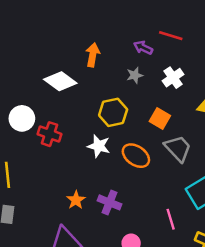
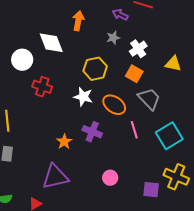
white cross: (173, 78) -> (138, 49), moved
white diamond: (60, 81) -> (51, 43), turned 32
white circle: (22, 118) -> (22, 60), moved
purple cross: (109, 202) -> (92, 132), moved
pink line: (171, 219) -> (134, 130), moved

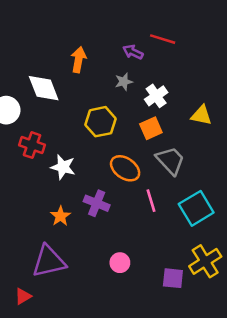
orange square: (134, 74) -> (151, 128), turned 36
white star: (83, 97) -> (63, 167), moved
yellow cross: (176, 177) -> (205, 261), turned 35

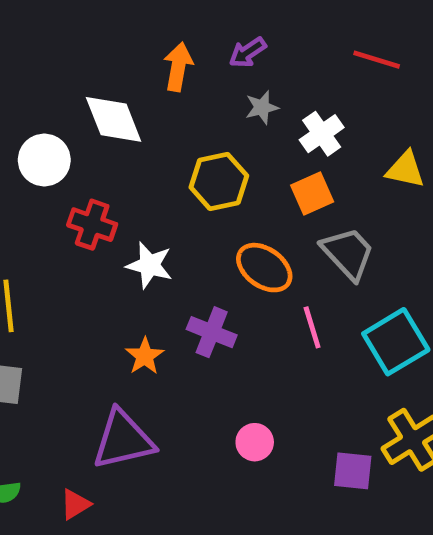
red line: (163, 39) -> (377, 60), moved
purple arrow: (133, 52) -> (248, 52), moved, turned -60

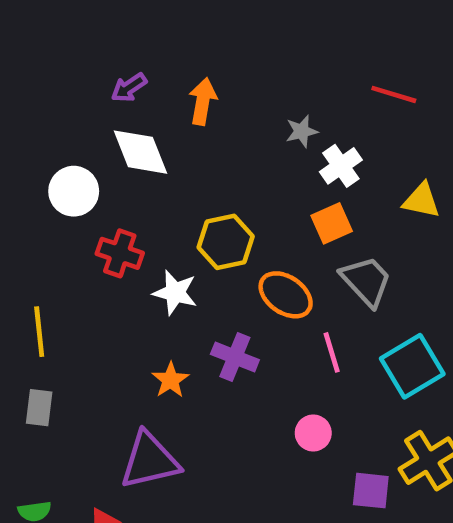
purple arrow: (248, 52) -> (129, 88), moved
gray star: (262, 107) -> (302, 131), moved
yellow hexagon: (219, 182) -> (226, 242), moved
pink circle: (255, 442) -> (313, 433), moved

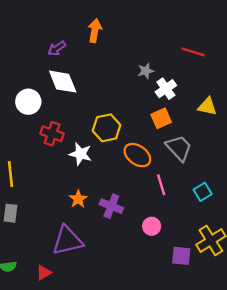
orange arrow: (203, 101) -> (95, 31), moved
purple cross: (235, 357) -> (111, 206), moved
cyan square: (412, 366) -> (203, 192), size x0.6

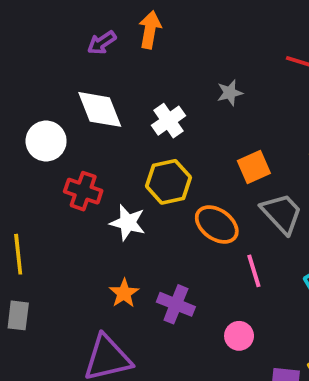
purple arrow: (57, 48) -> (102, 43), moved
white cross: (166, 89) -> (169, 121), moved

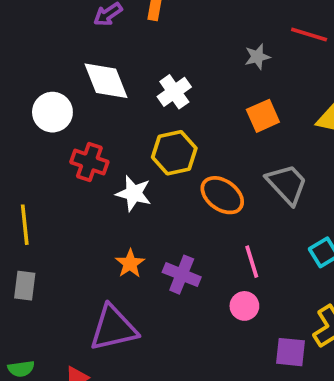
gray star: (230, 93) -> (257, 57), moved
orange square: (254, 167) -> (263, 116), moved
pink line: (254, 271) -> (252, 262), moved

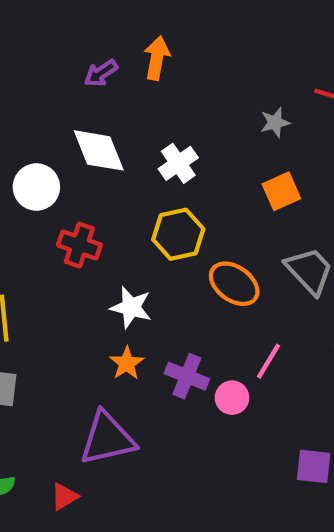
white star: (134, 193) -> (131, 307), moved
pink line: (252, 262) -> (269, 361), turned 48
pink circle: (244, 306) -> (232, 398), moved

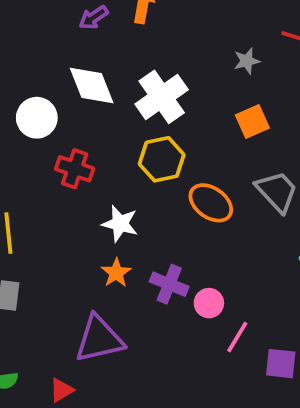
white cross: (178, 163) -> (162, 97), size x1.5
pink line: (269, 361) -> (237, 337), moved

